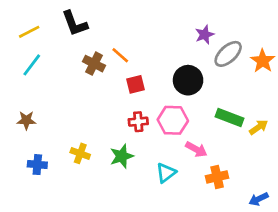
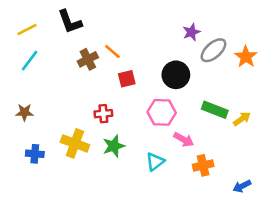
brown cross: (94, 64) -> (88, 59), turned 36
red cross: (138, 122) -> (103, 114), moved
yellow cross: (80, 153) -> (75, 143), size x1.5

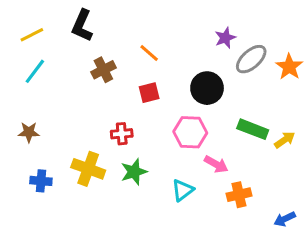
black L-shape: (70, 22) -> (82, 26), turned 44
orange line: (112, 52) -> (149, 53), moved

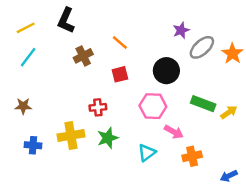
yellow cross: (88, 169) -> (71, 135), turned -30

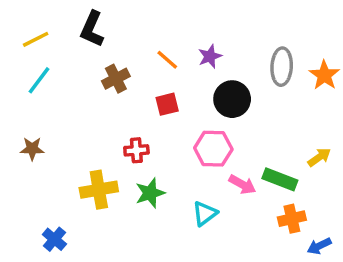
purple star: (181, 30) -> (210, 56), moved
gray ellipse: (202, 47) -> (282, 67), turned -45
green rectangle: (203, 104) -> (280, 179), moved
blue cross: (33, 145) -> (54, 239), moved, turned 35
orange cross: (192, 156) -> (292, 219), moved

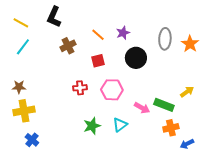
yellow line: (36, 39) -> (21, 23), turned 56
pink hexagon: (213, 149) -> (112, 90), moved
yellow cross: (99, 190) -> (24, 111), moved
green star: (150, 193) -> (92, 126), moved

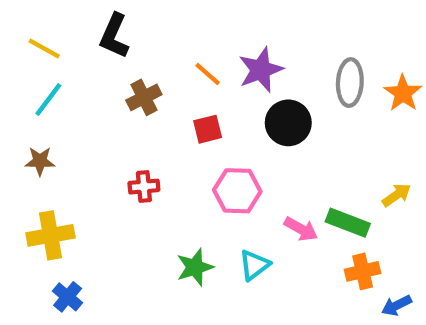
purple star: (123, 33) -> (261, 70), size x1.5
brown star: (19, 87) -> (40, 161), moved
red cross: (80, 88) -> (144, 187), moved

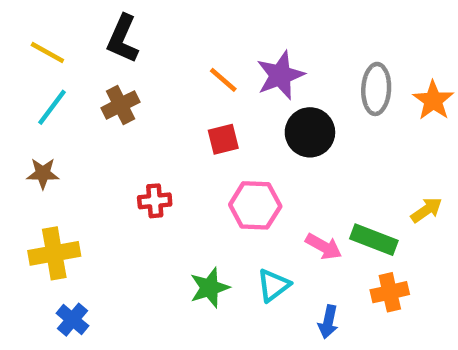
brown cross: (144, 97) -> (120, 105), moved
blue arrow: (397, 305) -> (328, 322), moved, turned -52

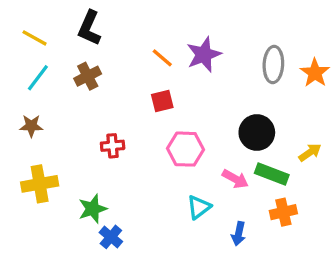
black circle: (310, 132) -> (257, 133), moved
green star: (210, 288) -> (93, 209), moved
blue cross: (73, 320) -> (111, 237), moved

